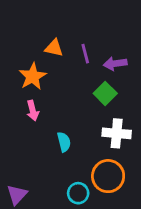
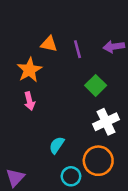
purple arrow: (115, 64) -> (114, 47), moved
white cross: (117, 133) -> (106, 122), turned -30
cyan semicircle: (64, 142) -> (57, 145), moved, turned -132

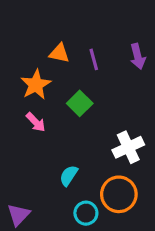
purple arrow: (114, 47) -> (138, 56), turned -96
green square: (96, 85) -> (80, 103), moved
pink arrow: (29, 101) -> (36, 122), turned -30

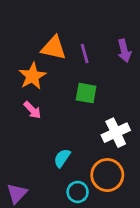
orange triangle: (59, 53) -> (54, 48), size x1.4
green square: (80, 103) -> (86, 93), moved, turned -35

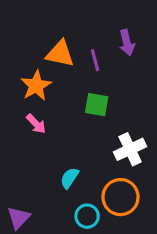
purple arrow: (124, 51) -> (127, 43), moved

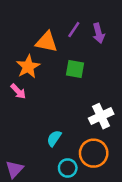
purple line: (95, 60) -> (74, 30), moved, turned 49
green square: (97, 105) -> (75, 69), moved
pink arrow: (36, 124) -> (18, 91), moved

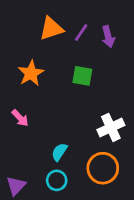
orange triangle: (47, 42) -> (51, 28), moved, turned -30
pink arrow: (18, 91) -> (20, 118), moved
cyan circle: (68, 168) -> (57, 180), moved

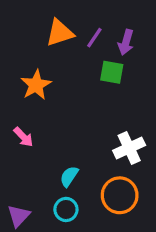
purple arrow: (108, 37) -> (126, 42), turned 30
green square: (82, 76) -> (112, 72), moved

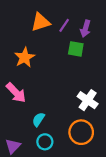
pink arrow: (23, 137) -> (16, 93), size x1.5
white cross: (129, 148) -> (88, 100), turned -30
cyan semicircle: (69, 176) -> (38, 119), moved

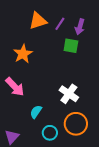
white cross: (88, 100) -> (69, 94), moved
cyan circle: (45, 142) -> (50, 133), moved

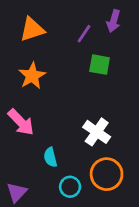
orange triangle: (38, 21) -> (32, 29), moved
purple arrow: (80, 27) -> (114, 21), moved
cyan semicircle: (36, 112) -> (50, 157), turned -48

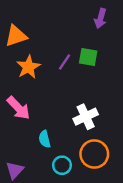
orange triangle: (32, 29) -> (16, 36), moved
purple line: (84, 34) -> (64, 62), moved
white cross: (97, 132) -> (86, 117), turned 30

